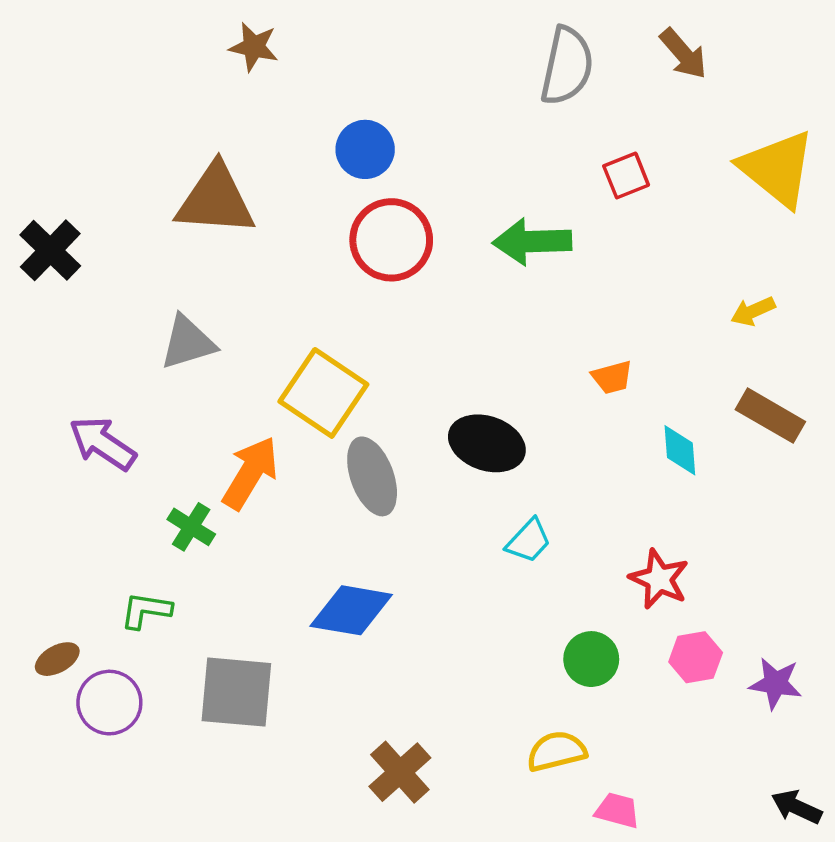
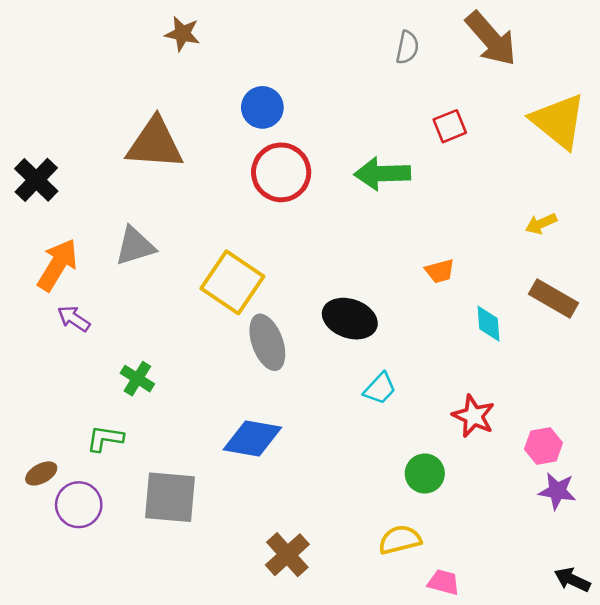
brown arrow: (683, 54) -> (491, 39), size x1.5
gray semicircle: (567, 66) -> (407, 47), size x0.6
purple arrow: (102, 443) -> (74, 319), size x0.7
orange arrow: (250, 473) -> (57, 265), moved
pink hexagon: (696, 657) -> (543, 446), moved

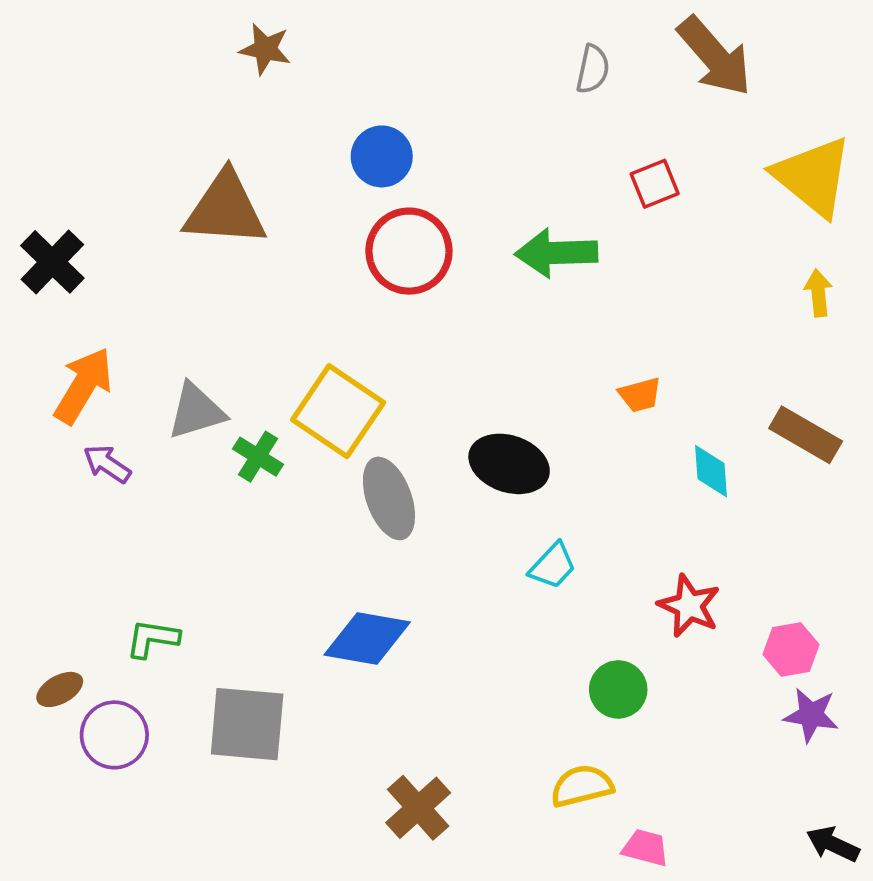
yellow arrow: (541, 224) -> (818, 293), moved, turned 108
gray triangle: (135, 246) -> (196, 411), moved
green cross: (137, 379) -> (258, 457), moved

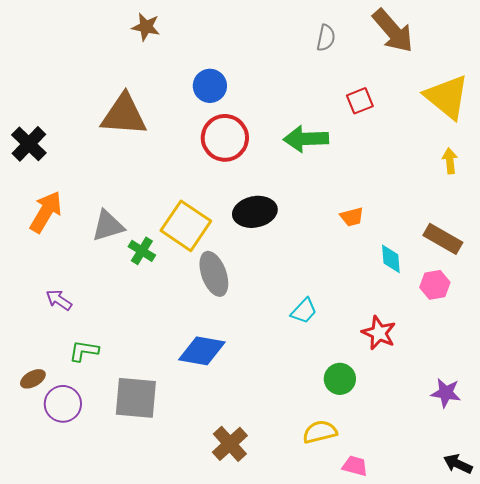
purple arrow: (107, 464) -> (59, 300), moved
black ellipse: (509, 464) -> (255, 212), moved, turned -30
pink hexagon: (791, 649) -> (435, 285), moved

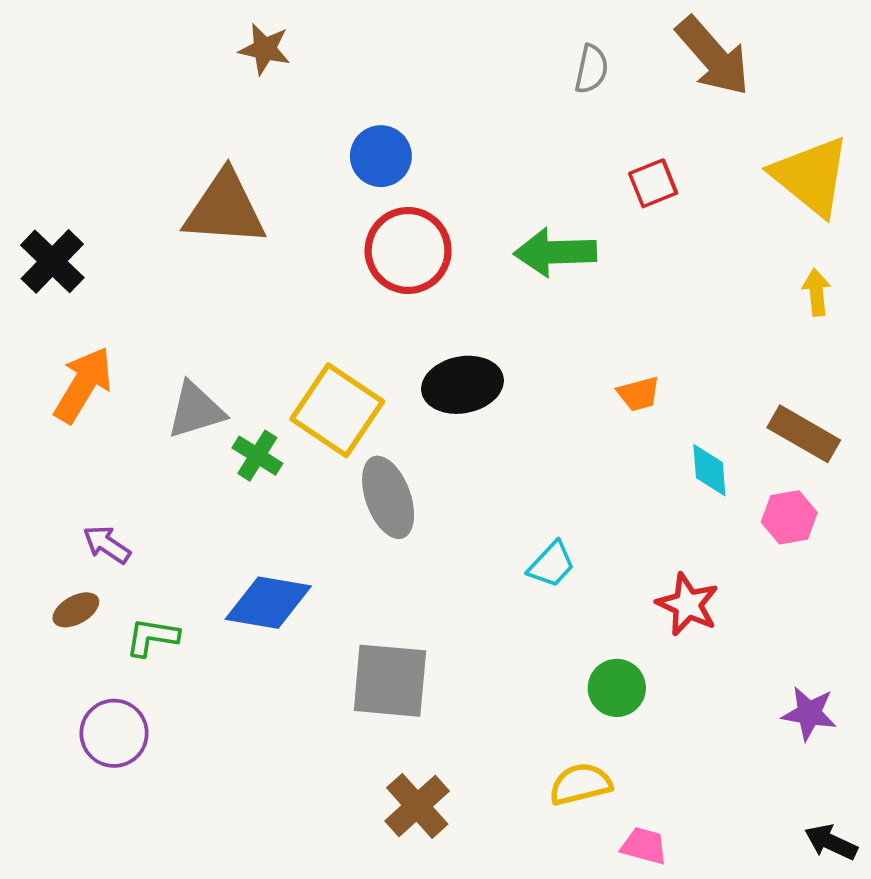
blue diamond: (202, 351) -> (268, 603), moved
brown ellipse: (33, 379) -> (76, 610), moved
gray square: (136, 398) -> (390, 681), moved

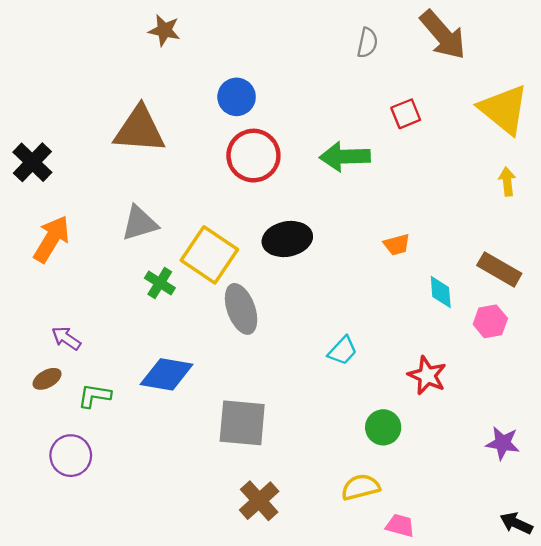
gray triangle: (196, 410) -> (140, 223), moved

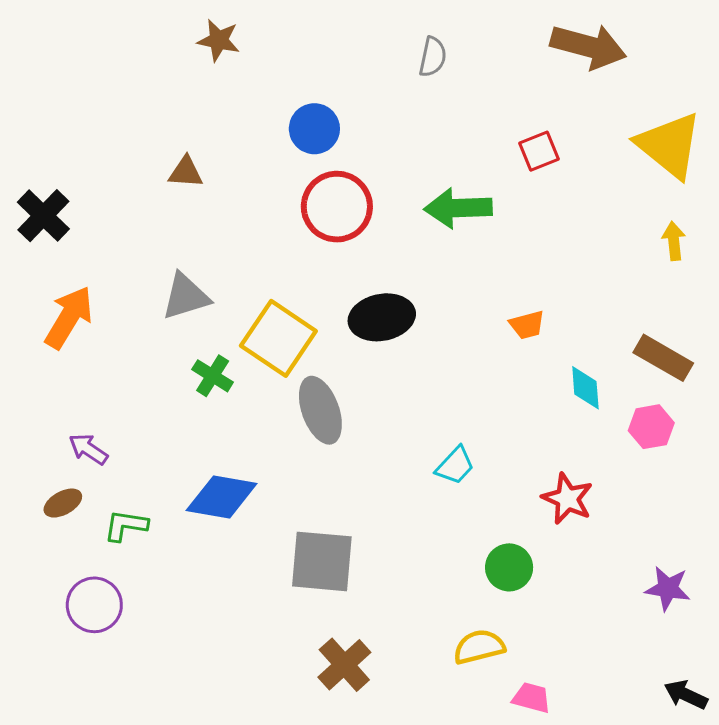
brown arrow: (443, 35) -> (588, 46), turned -34
gray semicircle: (367, 43) -> (433, 57), moved
brown triangle: (140, 130) -> (186, 172), size x0.5

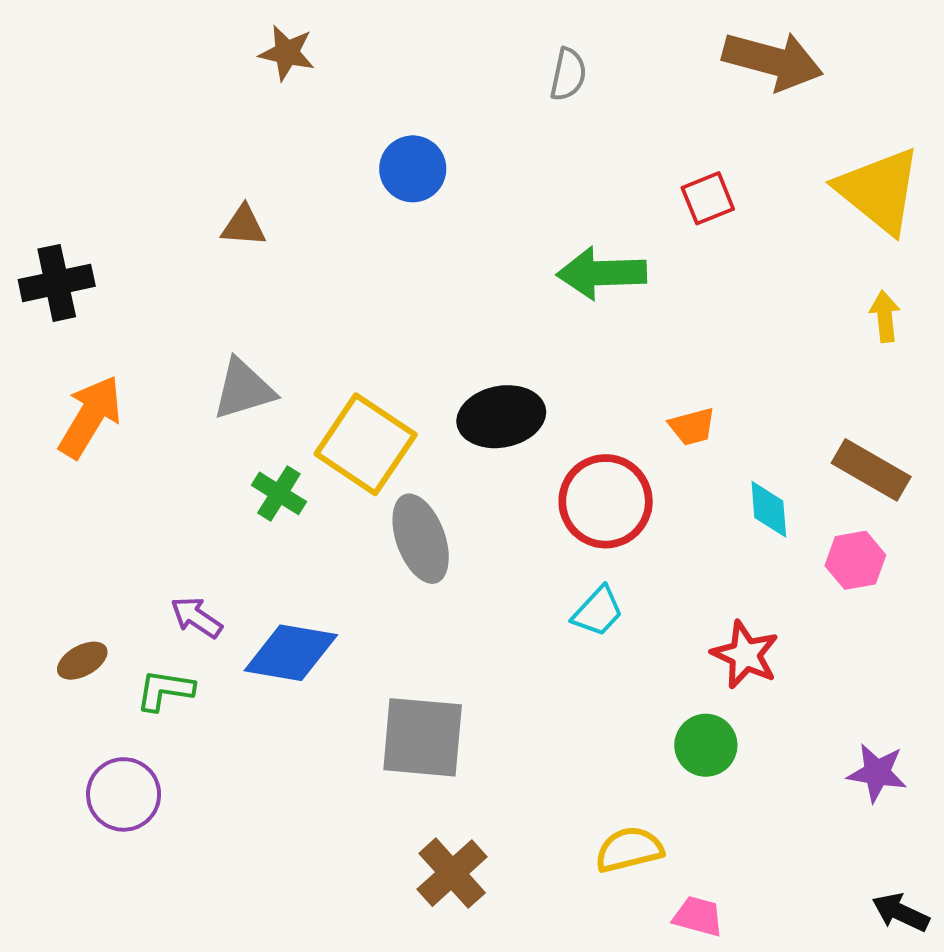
red circle: (337, 207) -> (606, 501), moved
black cross: (43, 216) -> (57, 283), turned 34
purple arrow: (88, 449) -> (196, 617), moved
green circle: (509, 567) -> (706, 745), moved

